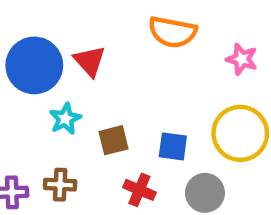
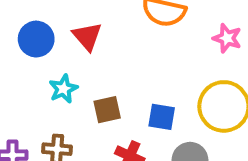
blue circle: (34, 65) -> (36, 39), size x0.7

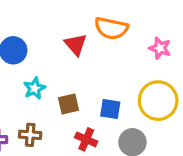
red triangle: (87, 36) -> (76, 44), moved

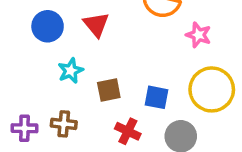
red triangle: (76, 44) -> (96, 25), moved
pink star: (160, 48) -> (198, 35), moved

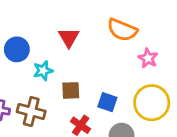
blue circle: (48, 26) -> (17, 49), moved
brown cross: (64, 124) -> (31, 112), size x1.4

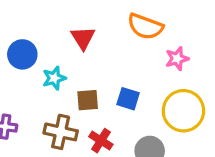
pink star: (148, 58) -> (177, 59), turned 30
blue square: (107, 102) -> (128, 99), moved
brown cross: (31, 112) -> (61, 132), moved

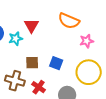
cyan star: (54, 78) -> (16, 39), moved

